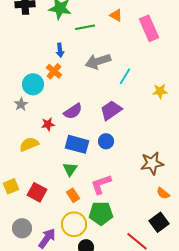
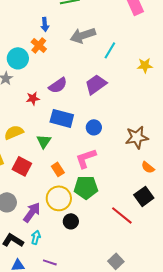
blue circle: (106, 141) -> (94, 127), moved
yellow semicircle: (29, 144) -> (14, 132), moved
green triangle: (70, 169) -> (44, 141), moved

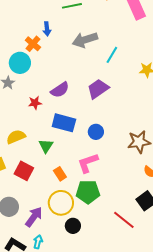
orange cross: (39, 45) -> (33, 44), moved

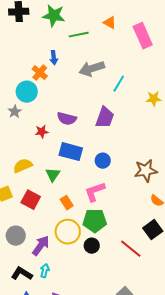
purple trapezoid: (98, 89) -> (105, 118), turned 145
purple semicircle: (60, 90) -> (67, 119), turned 48
black circle: (73, 226) -> (92, 246), moved

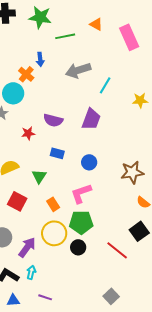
blue rectangle: (71, 152) -> (57, 153), size x0.6

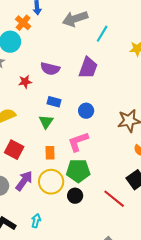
green triangle: (39, 176) -> (46, 122), moved
orange rectangle: (53, 204) -> (50, 153), turned 32
purple arrow: (27, 247) -> (24, 181), moved
cyan arrow: (31, 272) -> (36, 221), moved

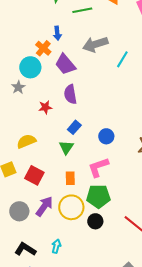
purple trapezoid: (88, 68) -> (65, 64), moved, turned 120
purple semicircle: (50, 69) -> (70, 94), turned 66
blue rectangle: (54, 102) -> (74, 127), turned -64

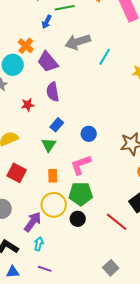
blue arrow: (57, 33) -> (47, 22), moved, turned 32
purple arrow: (44, 206) -> (33, 222), moved

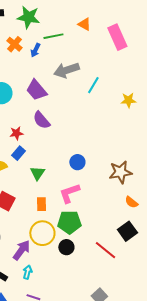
orange cross: (26, 46) -> (14, 44), moved
purple semicircle: (53, 92) -> (41, 120), turned -30
blue rectangle: (57, 125) -> (18, 153), moved

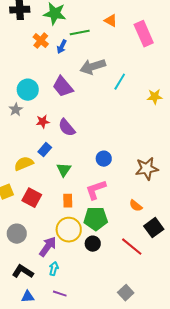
purple semicircle: (41, 120) -> (67, 128), moved
red star: (16, 133) -> (43, 122), moved
orange semicircle: (131, 202) -> (136, 206), moved

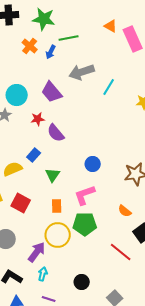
orange triangle: (111, 21) -> (111, 26), moved
red star: (43, 122) -> (38, 119), moved
black circle: (93, 244) -> (82, 282), moved

